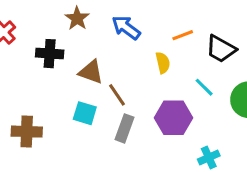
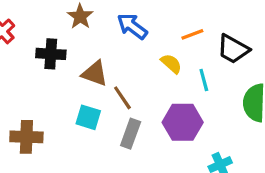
yellow semicircle: (163, 63) -> (171, 64), turned -35
cyan line: (204, 87) -> (204, 80), moved, turned 30

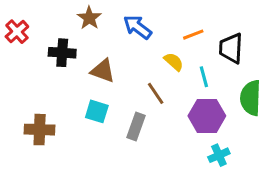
black trapezoid: (233, 49) -> (231, 48), turned 64
brown line: (122, 98) -> (156, 93), moved
purple hexagon: (183, 122) -> (207, 116), moved

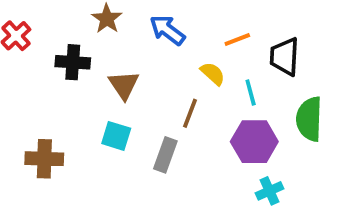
brown triangle: (103, 71) -> (124, 85), turned 36
brown line: (156, 93) -> (190, 113), turned 55

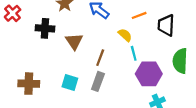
cyan line: (251, 92) -> (134, 53), moved
brown line: (190, 113) -> (100, 58), moved
cyan square: (116, 136) -> (70, 83), moved

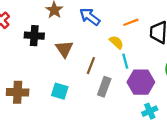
gray rectangle: (98, 81) -> (104, 87), moved

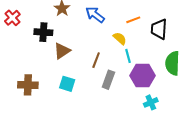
brown triangle: (64, 49) -> (62, 51), moved, turned 30

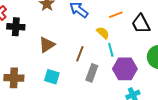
black trapezoid: (159, 29) -> (141, 24), turned -30
black cross: (43, 32) -> (16, 27), moved

